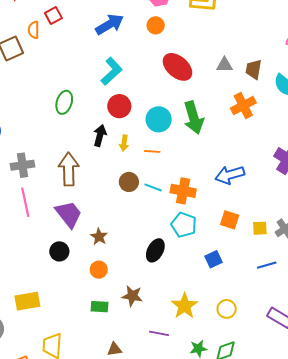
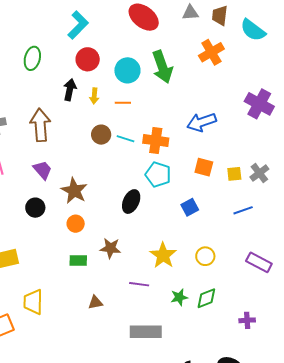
purple trapezoid: (69, 214) -> (43, 170), size x0.7
brown star: (99, 237) -> (74, 191), size x1.5

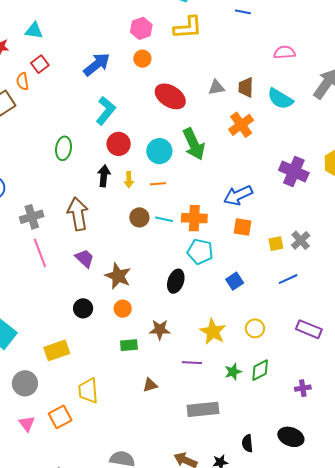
orange square: (204, 167) -> (243, 227), moved
black circle: (35, 208) -> (83, 308), moved

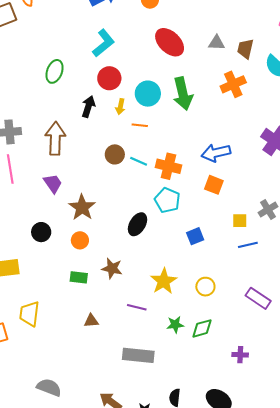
yellow arrow: (129, 180) -> (120, 107), moved
yellow square: (276, 244) -> (240, 221), moved

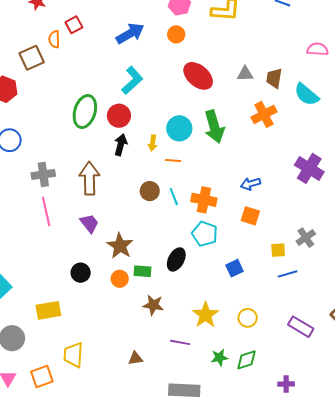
green ellipse: (55, 71) -> (85, 112), size x1.4
red circle: (109, 78) -> (119, 116), moved
blue arrow: (216, 153) -> (251, 184), size x0.7
cyan line: (139, 161) -> (174, 197), turned 48
green rectangle: (79, 277) -> (143, 271), moved

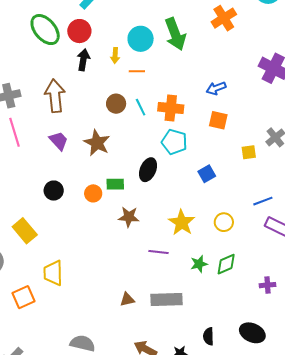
green ellipse: (85, 112) -> (45, 30), turned -52
brown star: (120, 246) -> (97, 143), moved
blue line: (288, 274) -> (263, 201), moved
yellow rectangle: (48, 310) -> (25, 231), turned 65
brown triangle: (135, 358) -> (127, 300), moved

